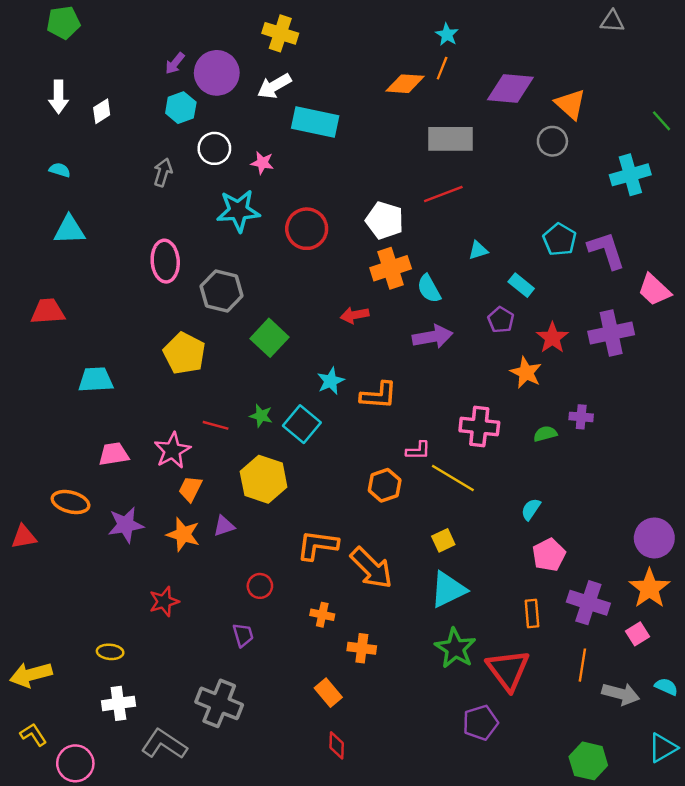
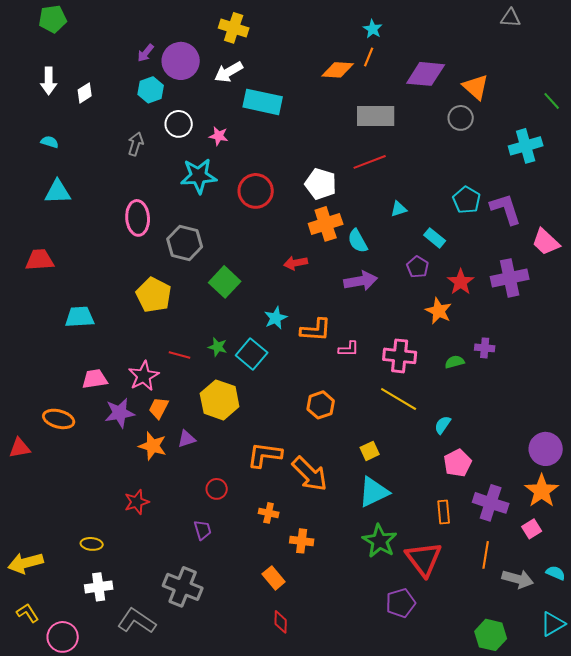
pink L-shape: (418, 450) -> (349, 349), moved
yellow line: (453, 478) -> (399, 399), moved
purple star: (126, 525) -> (120, 413), moved

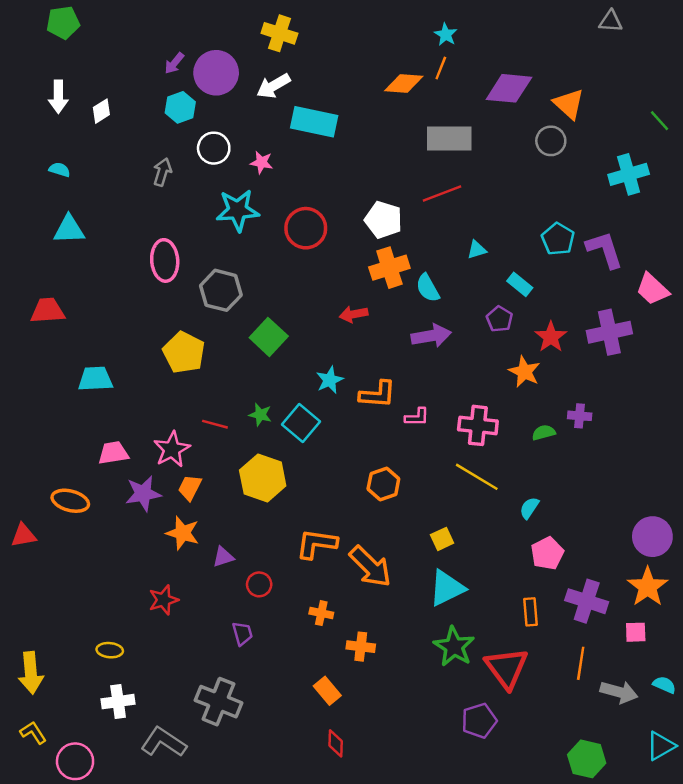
purple triangle: (187, 439) -> (223, 557), moved
pink square: (532, 529) -> (636, 632), turned 30
yellow arrow: (26, 563) -> (31, 673), turned -80

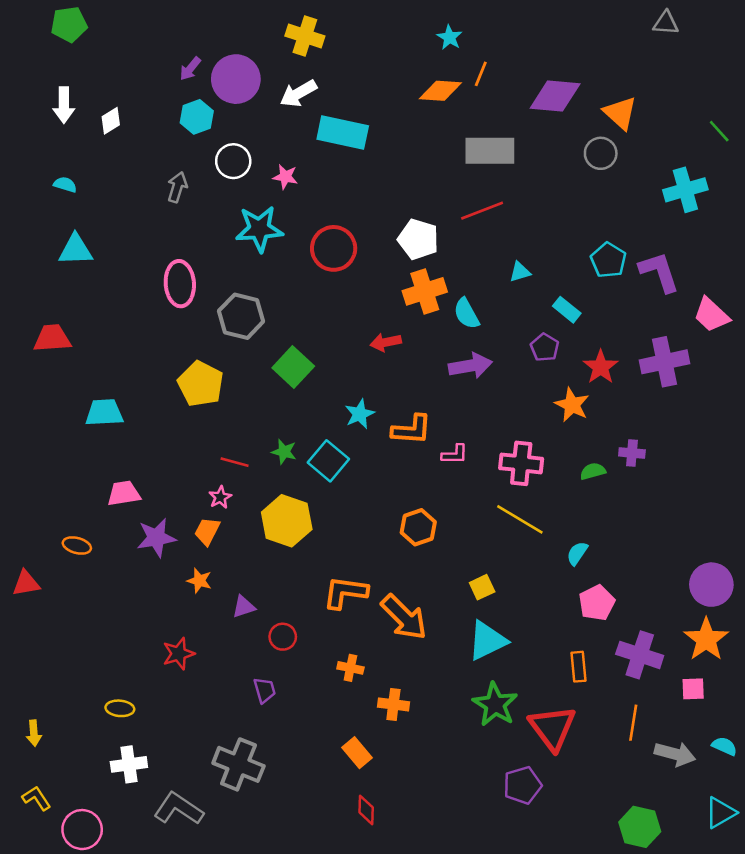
cyan star: (446, 35) -> (450, 37), moved
pink star: (172, 449) -> (220, 497), moved, size x0.6
orange ellipse: (70, 501) -> (77, 545), size x0.7
orange star: (183, 533) -> (199, 581), size x0.7
yellow arrow: (31, 673) -> (34, 733), size x0.6

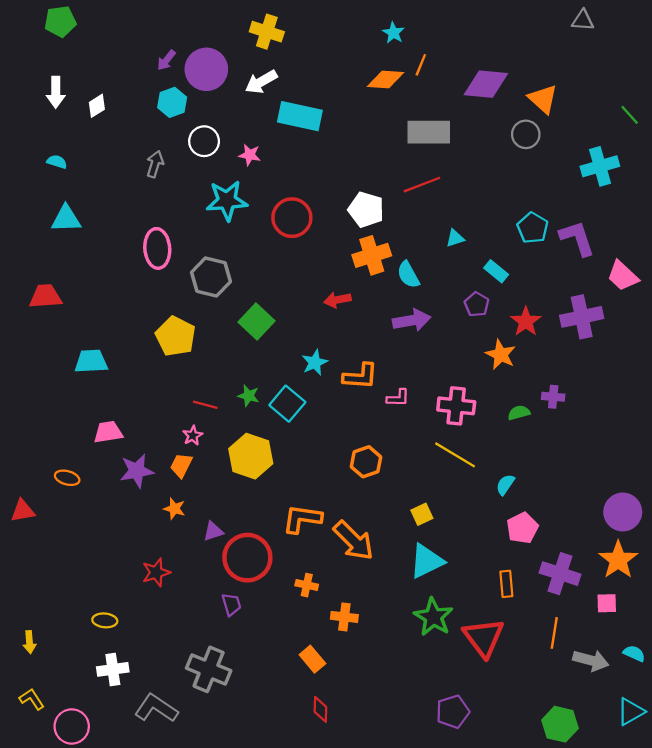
red circle: (283, 637) -> (247, 558), size x2.0
purple pentagon: (522, 785) -> (453, 712), moved

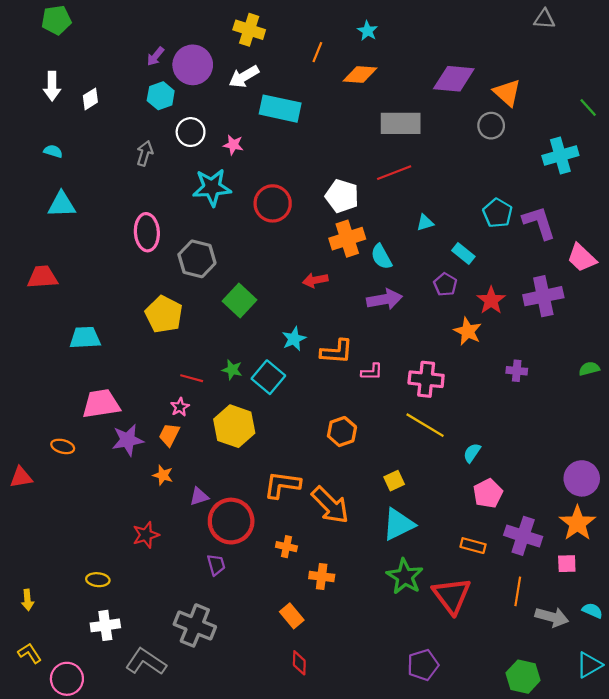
orange line: (421, 65) -> (317, 52), moved
green semicircle: (519, 413) -> (589, 369), moved
pink trapezoid: (108, 432) -> (101, 404), size x1.4
orange rectangle: (506, 584) -> (473, 546), turned -70

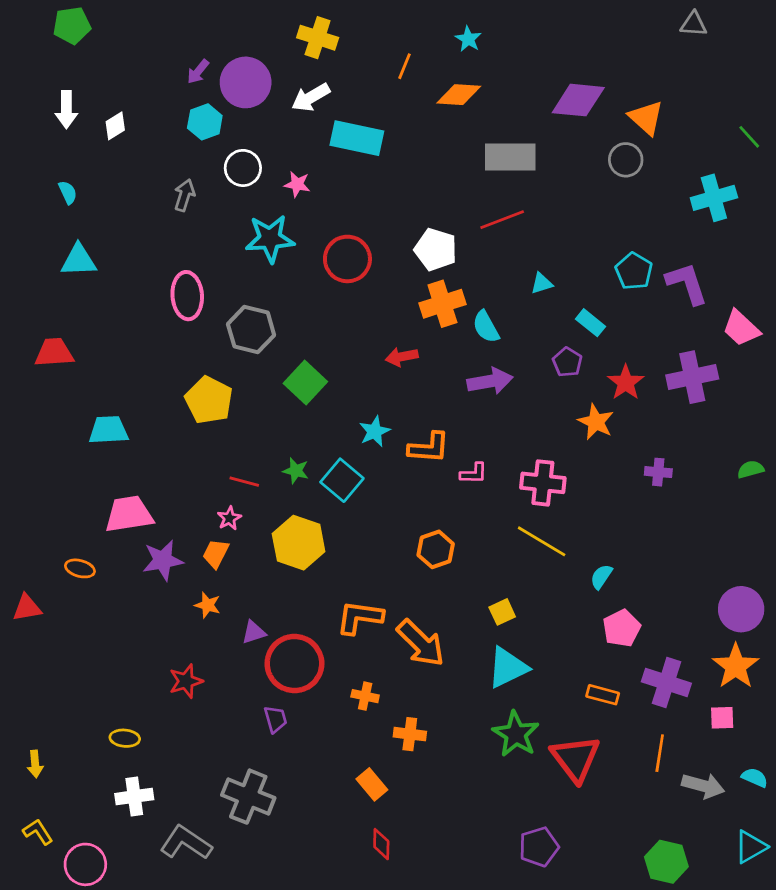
cyan semicircle: (53, 151) -> (68, 192), turned 48

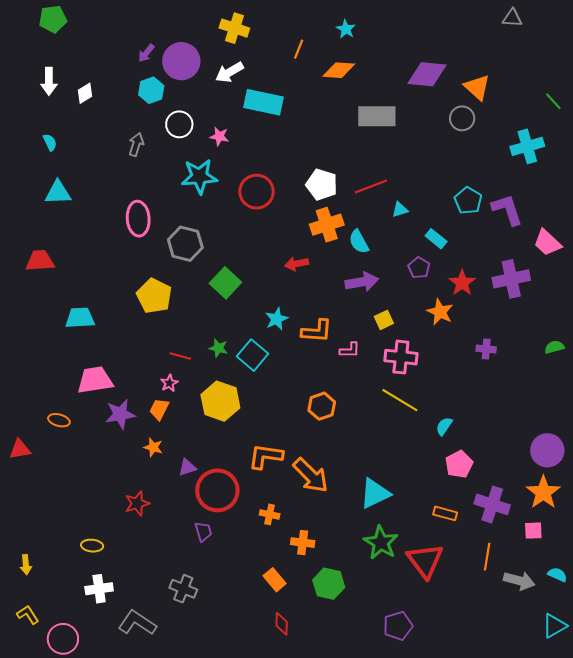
red line: (502, 220) -> (371, 187), moved
yellow square: (502, 612) -> (384, 320), moved
gray cross: (248, 797) -> (183, 589), size x0.7
green hexagon: (666, 862) -> (329, 584), moved

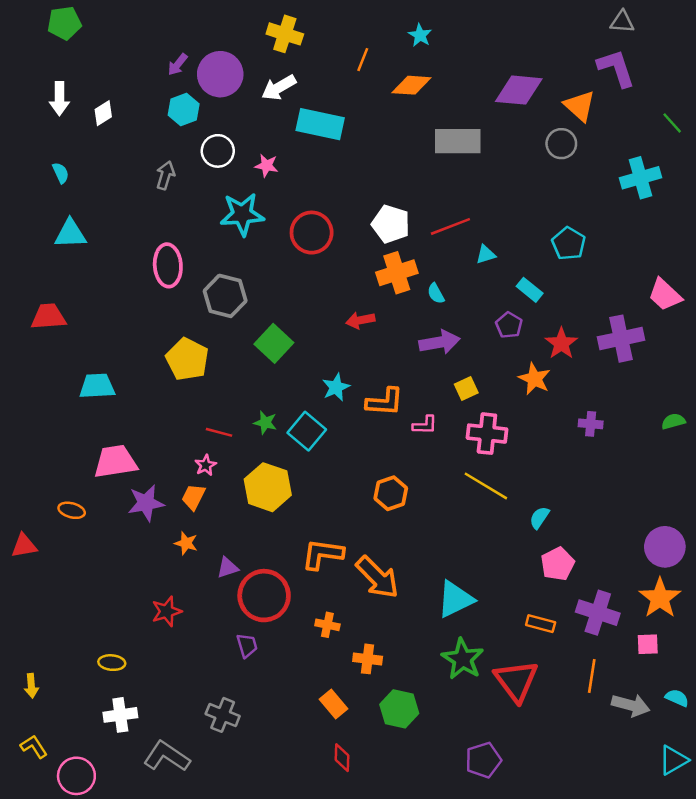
purple L-shape: (507, 210) -> (616, 68), moved
cyan semicircle: (359, 242) -> (436, 293), size x0.7

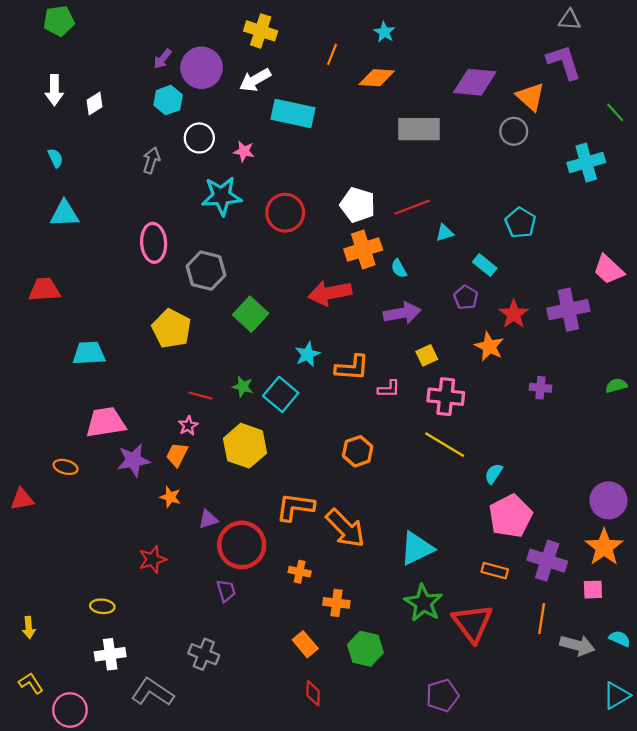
red arrow: (360, 320) -> (330, 293), size x1.6
pink pentagon: (558, 564) -> (510, 516), size x1.4

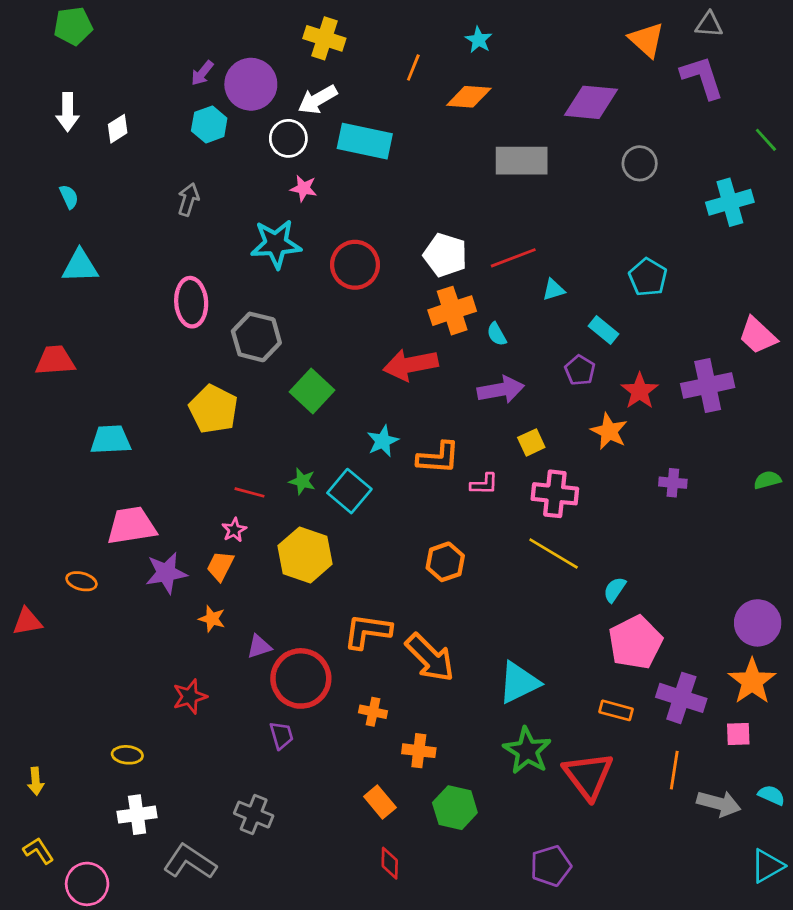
orange triangle: (530, 97) -> (647, 40), moved
white circle: (199, 138) -> (288, 138), moved

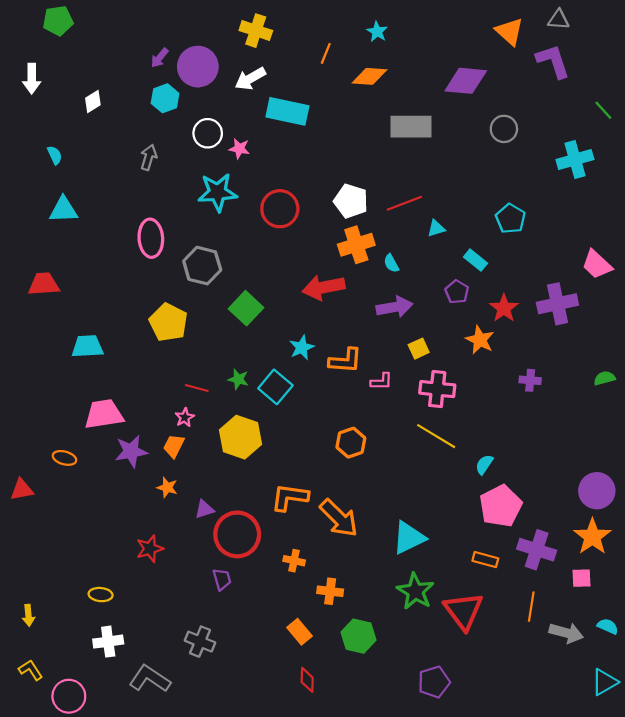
white arrow: (68, 112) -> (32, 79), moved
white circle: (288, 138) -> (208, 133), moved

